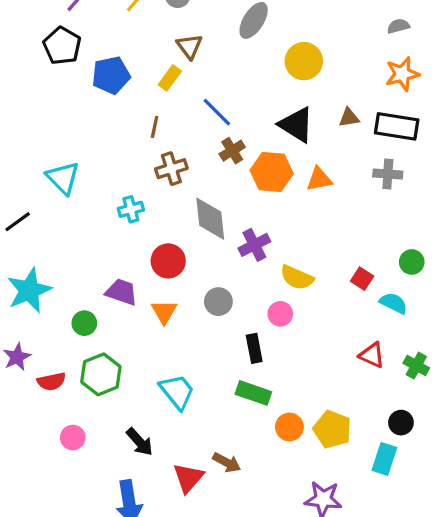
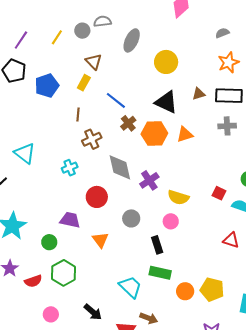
orange triangle: (164, 312) -> (100, 240), moved
cyan trapezoid: (177, 392) -> (130, 287), moved

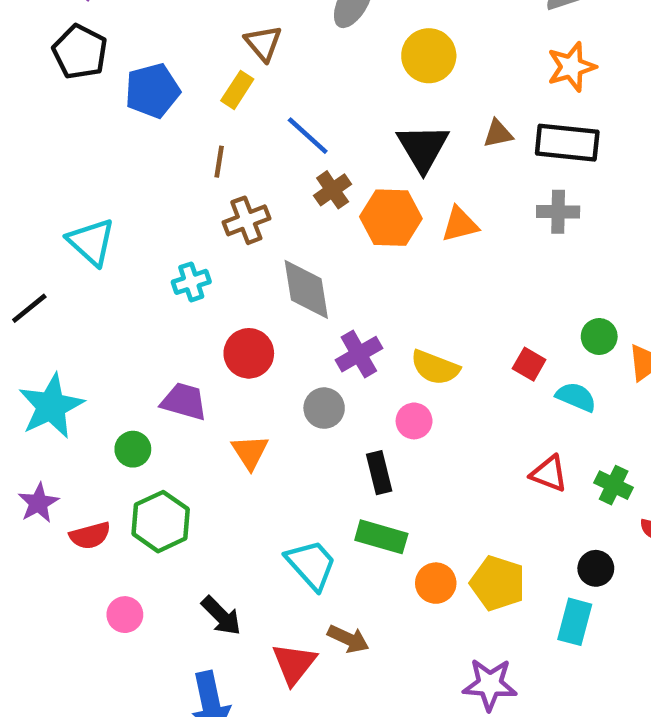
black triangle: (166, 102) -> (423, 148), turned 30
purple cross: (149, 180) -> (359, 354), moved

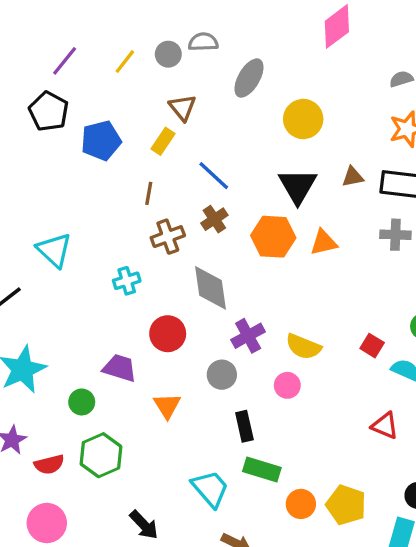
brown cross: (333, 190) -> (214, 219), moved
black rectangle: (379, 473) -> (244, 426), moved
pink circle: (125, 615) -> (47, 523), moved, size x1.5

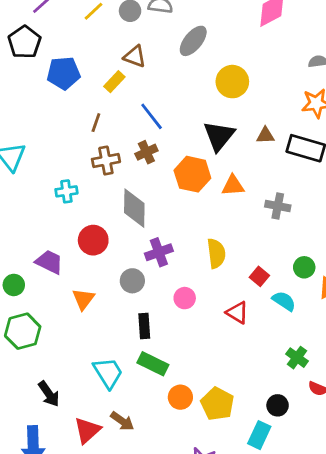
brown triangle: (183, 108) -> (135, 56), turned -40
gray cross: (395, 235) -> (278, 206), moved
yellow semicircle: (303, 347) -> (216, 253), moved, turned -128
red triangle: (385, 426) -> (237, 313), moved

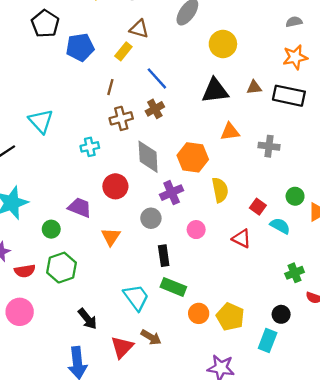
black triangle: (219, 136) -> (215, 91), turned 48
orange hexagon: (192, 174) -> (193, 157), moved
green cross: (297, 358) -> (295, 273), turned 36

